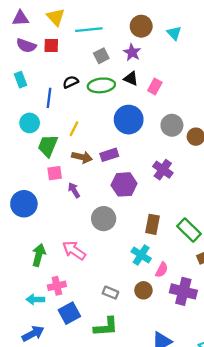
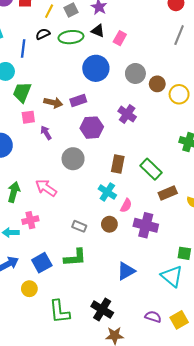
yellow line: (74, 129) -> (49, 11), moved
blue square: (69, 313) -> (42, 263), moved

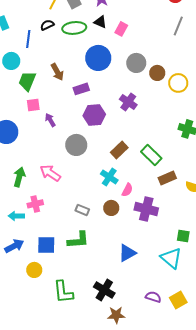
brown arrow: (53, 103) -> (57, 72), moved, turned 48
brown rectangle: (118, 164) -> (119, 150), turned 36
blue square: (42, 263) -> (46, 245), turned 30

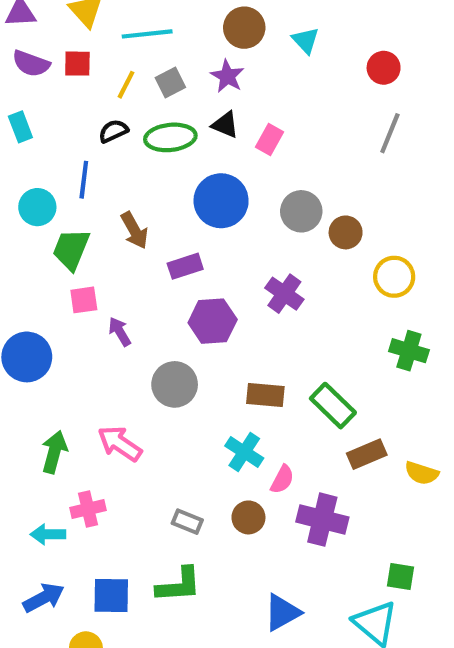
blue line: (28, 39) -> (84, 180), moved
yellow circle: (178, 83) -> (394, 277), moved
brown rectangle: (119, 150) -> (265, 395), turned 48

